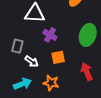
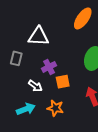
purple cross: (50, 35) -> (49, 67), moved, turned 32
gray rectangle: (17, 46) -> (16, 58), moved

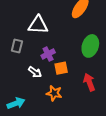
cyan arrow: (26, 109) -> (16, 103), moved

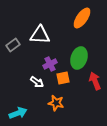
gray rectangle: (17, 46) -> (13, 45), moved, turned 40
green ellipse: (90, 46) -> (79, 58), moved
red arrow: (89, 82) -> (95, 81), moved

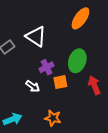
white triangle: (40, 35) -> (36, 36), turned 30
orange star: (56, 103) -> (53, 118), moved

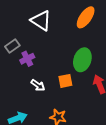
white triangle: (36, 36) -> (41, 21), moved
purple cross: (47, 67) -> (27, 59), moved

